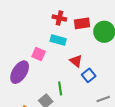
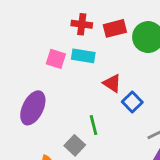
pink square: (39, 54) -> (56, 59), moved

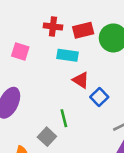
cyan rectangle: (83, 56) -> (68, 55), moved
pink square: (56, 59) -> (20, 52), moved

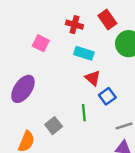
red rectangle: (83, 30) -> (107, 19), moved, turned 60
green line: (64, 118) -> (84, 113), moved

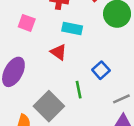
red triangle: (93, 78) -> (59, 52), moved
gray square: (54, 126) -> (49, 106), size x1.6

